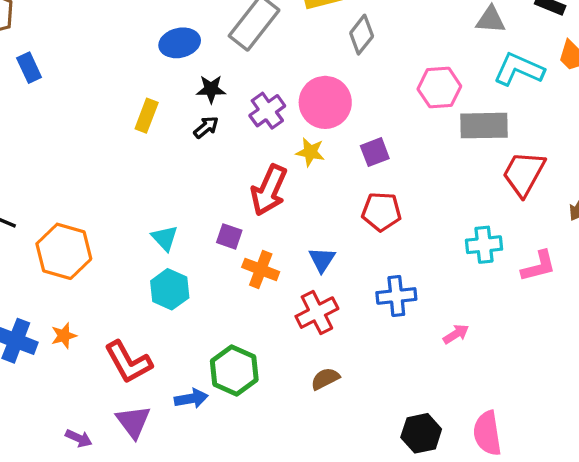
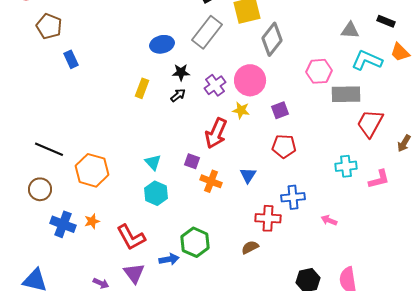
gray diamond: (362, 35) -> (272, 39), size x1.4
red cross: (317, 313) -> (268, 218), moved, turned 30
pink arrow: (456, 334) -> (329, 220), turned -126

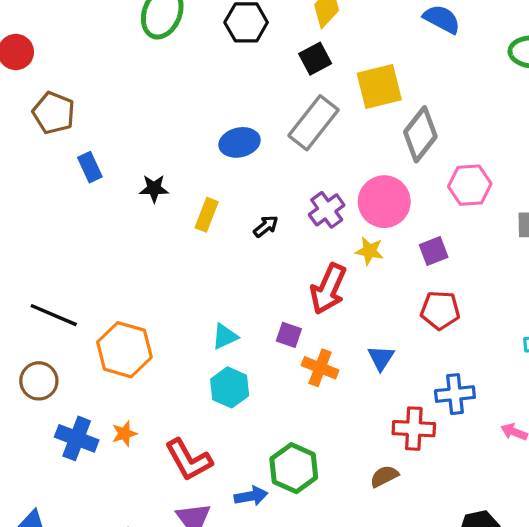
pink hexagon: (319, 71) -> (470, 185), moved
black star: (181, 72) -> (154, 188), moved
cyan triangle: (153, 162) -> (225, 337), turned 48

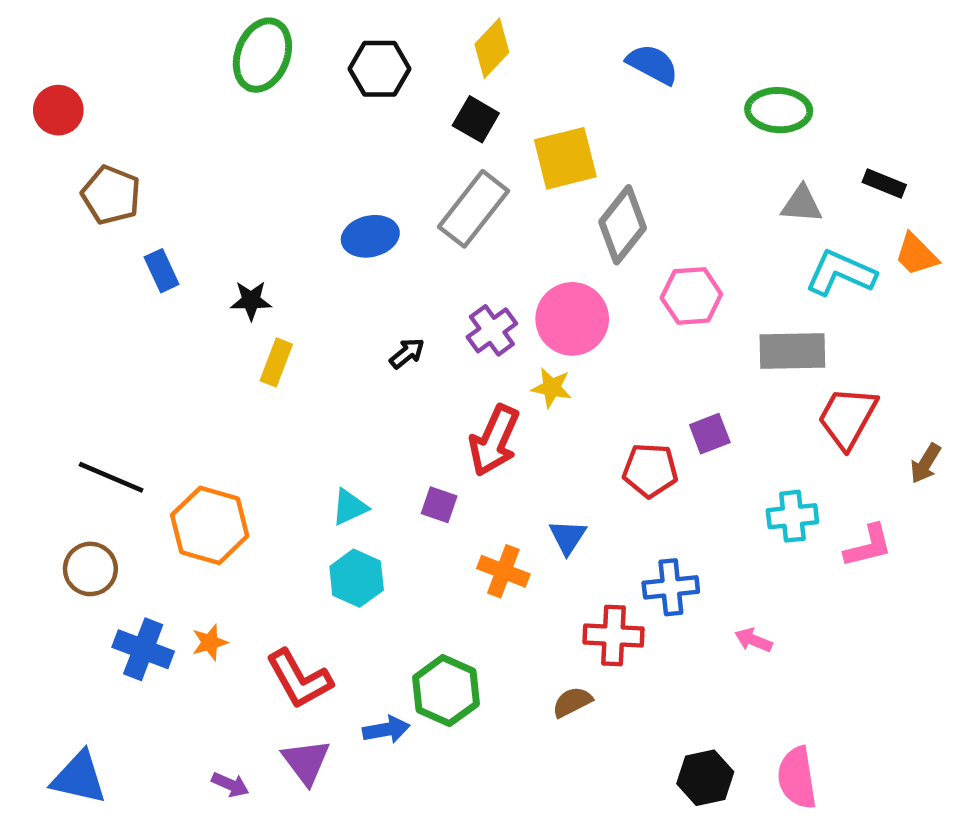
black square: (315, 59) -> (476, 119), turned -32
yellow rectangle: (207, 215) -> (276, 362), moved
purple square: (434, 251) -> (710, 434), moved
orange cross: (320, 368) -> (503, 571), moved

